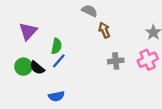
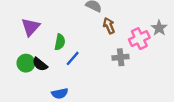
pink cross: (148, 60) -> (139, 39), moved
blue line: (59, 61) -> (73, 58), moved

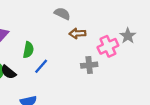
brown arrow: (109, 26) -> (77, 33), turned -70

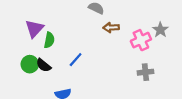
green semicircle: (28, 50) -> (49, 40), moved
gray cross: (89, 65) -> (145, 72), moved

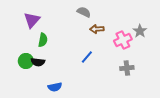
purple triangle: (34, 29) -> (32, 20), moved
blue line: (76, 60) -> (87, 57), moved
black semicircle: (44, 65) -> (38, 62), turned -32

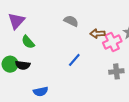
gray semicircle: (84, 12) -> (71, 21), moved
brown arrow: (97, 29) -> (97, 34), moved
green semicircle: (43, 40) -> (28, 42), turned 128

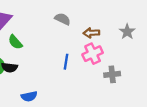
pink cross: (112, 42) -> (93, 54), moved
blue line: (74, 60) -> (66, 62), turned -32

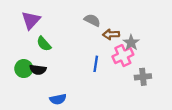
gray star: (127, 32) -> (131, 43), moved
brown arrow: (91, 33) -> (111, 34), moved

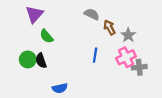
brown arrow: (111, 34) -> (109, 27), turned 64
pink cross: (123, 56) -> (126, 57), moved
black semicircle: (38, 70) -> (41, 61), turned 64

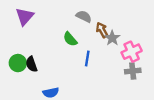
gray star: (128, 35) -> (112, 38), moved
green semicircle: (47, 36) -> (70, 39), moved
pink cross: (126, 57) -> (132, 52), moved

